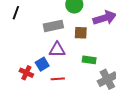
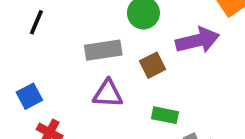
brown square: (81, 33) -> (152, 65), turned -32
blue square: (42, 64) -> (29, 96), moved

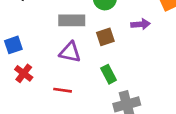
purple arrow: (198, 40) -> (141, 24), size x0.6
green rectangle: (165, 115) -> (109, 74), turned 42

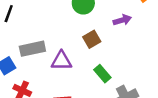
gray rectangle: (72, 20) -> (32, 49), moved

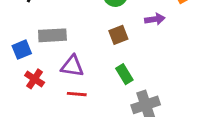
purple triangle: (61, 61) -> (72, 66), moved

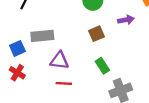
red cross: (35, 79) -> (17, 73), moved

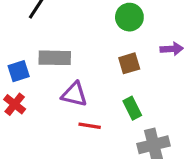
red line: (64, 83) -> (90, 126), moved

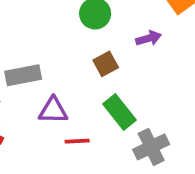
green rectangle: (132, 108) -> (119, 112), size x1.4

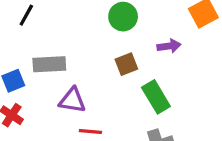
green rectangle: (119, 112) -> (156, 97), moved

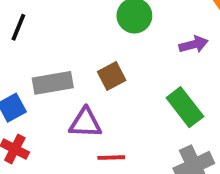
brown square: (126, 64) -> (112, 76), moved

